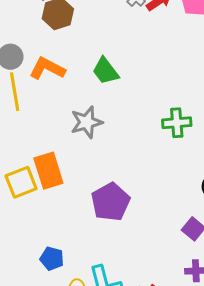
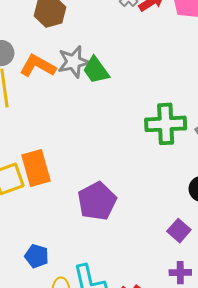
gray star: (87, 122) -> (74, 62), moved
green cross: (177, 123) -> (166, 124), size x1.4

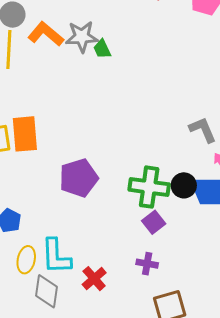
green trapezoid: (96, 70) -> (102, 49), size x0.7
green cross: (166, 124) -> (149, 187), moved

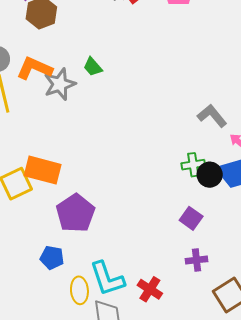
gray star: (82, 37) -> (60, 84), moved
orange rectangle: (25, 134) -> (43, 170), turned -54
purple pentagon: (79, 178) -> (75, 213), moved
green cross: (149, 187) -> (193, 165), moved, size x0.6

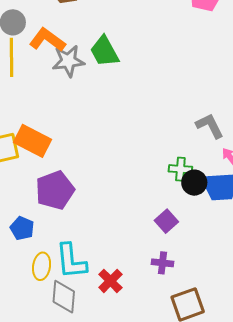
green trapezoid: (93, 67) -> (104, 51), size x1.6

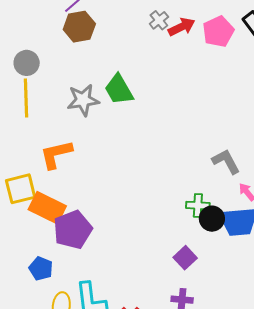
orange L-shape: (47, 40) -> (56, 154), moved, turned -48
orange rectangle: (33, 141) -> (47, 208), moved

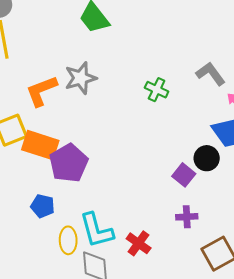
gray star: (83, 100) -> (81, 78), moved
green cross: (198, 206) -> (157, 90), moved, turned 30
black circle: (212, 219) -> (207, 158), moved

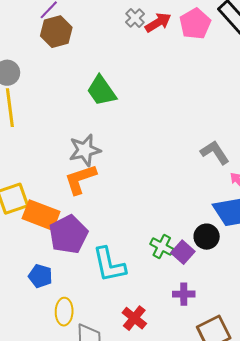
green cross: (157, 90) -> (162, 247), moved
orange L-shape: (41, 91) -> (80, 179), moved
cyan L-shape: (96, 230) -> (109, 265), moved

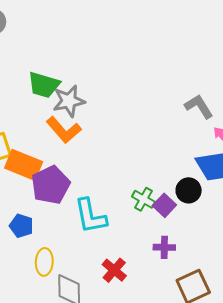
green trapezoid: (101, 91) -> (44, 85), moved, turned -40
orange L-shape: (80, 179) -> (64, 130), turned -114

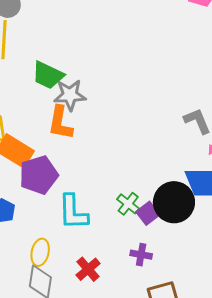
orange L-shape: (64, 130) -> (60, 123), turned 42
black circle: (189, 190) -> (174, 202), size x1.6
yellow ellipse: (44, 262) -> (40, 252), moved

